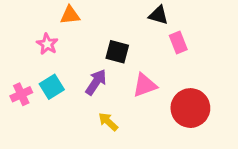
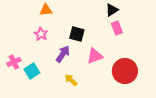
black triangle: (158, 15) -> (112, 10), moved, turned -48
pink star: (47, 44) -> (41, 34), moved
cyan square: (52, 87) -> (32, 71), moved

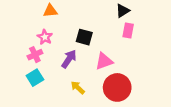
pink rectangle: (117, 28) -> (128, 30), turned 32
pink cross: (14, 62) -> (35, 55), moved
red circle: (125, 71) -> (117, 87), moved

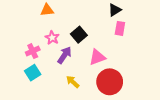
pink star: (45, 37) -> (52, 38), moved
black square: (84, 37) -> (79, 35), turned 35

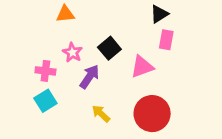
pink cross: (33, 51) -> (45, 71), turned 32
pink triangle: (97, 57) -> (142, 67), moved

